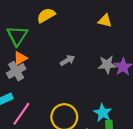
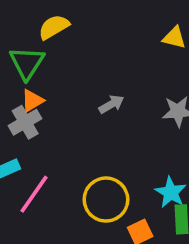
yellow semicircle: (46, 15) -> (54, 27), moved

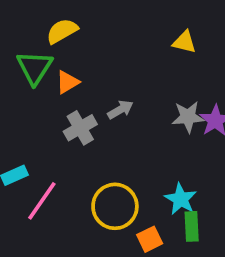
orange triangle: (32, 101) -> (67, 82), moved
gray cross: (25, 122) -> (80, 128), moved

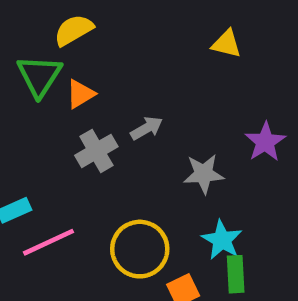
gray star: (188, 117) -> (204, 174), moved
pink line: (42, 201) -> (49, 242), turned 30

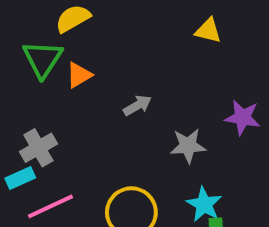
purple star: (265, 142) -> (243, 117), turned -30
gray cross: (96, 151) -> (38, 148), moved

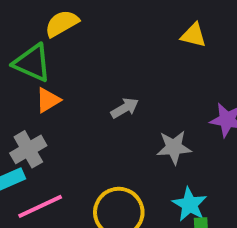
green triangle: (42, 59) -> (32, 63), turned -39
orange triangle: (79, 75) -> (48, 100), moved

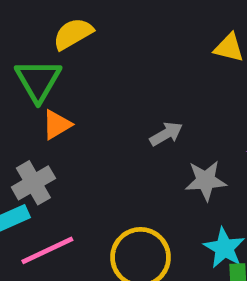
green triangle: (32, 63) -> (38, 80), turned 36
gray arrow: (125, 108) -> (166, 134), moved

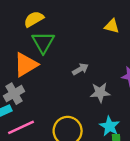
green triangle: (38, 80) -> (43, 42), moved
orange triangle: (57, 125) -> (26, 65), size x1.6

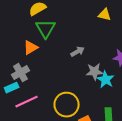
orange triangle: (26, 65) -> (31, 48), size x0.7
cyan star: (109, 126) -> (106, 80), moved

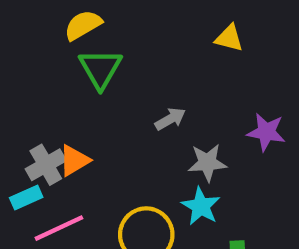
orange triangle: (31, 48) -> (74, 160), moved
cyan star: (106, 80) -> (201, 206), moved

